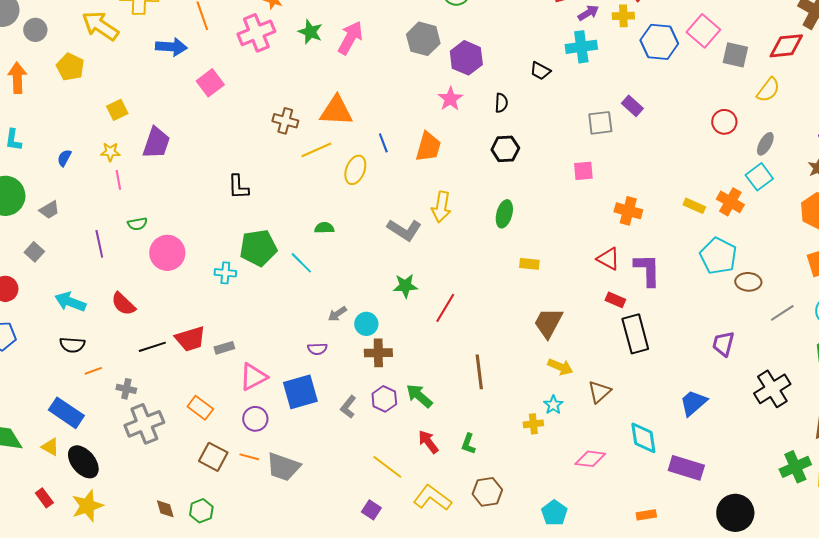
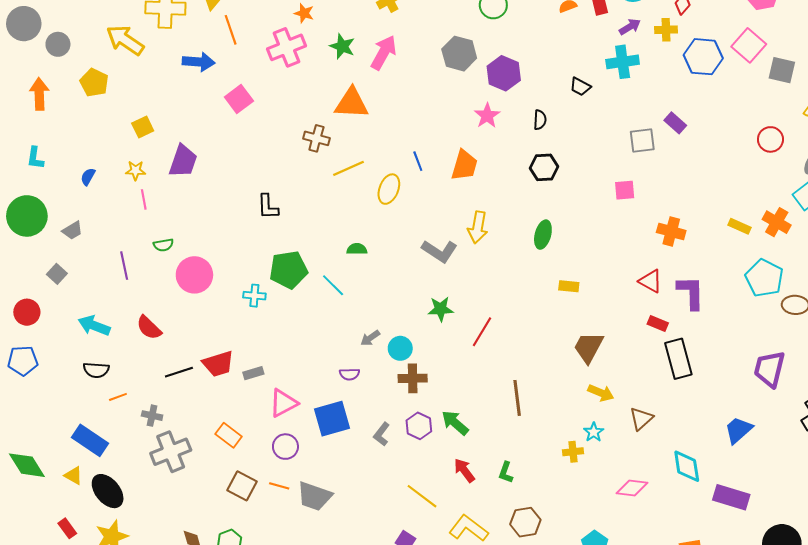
orange triangle: (336, 111) -> (352, 103), moved
purple trapezoid: (723, 344) -> (769, 369), size x1.4

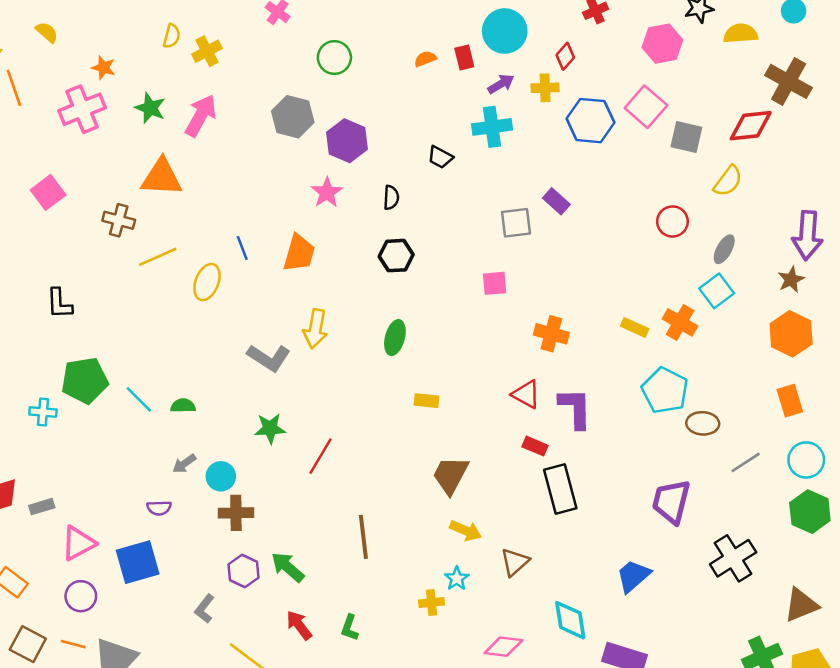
pink square: (239, 99) -> (48, 192), moved
green semicircle: (357, 249) -> (183, 406), moved
gray L-shape: (382, 434) -> (204, 609), moved

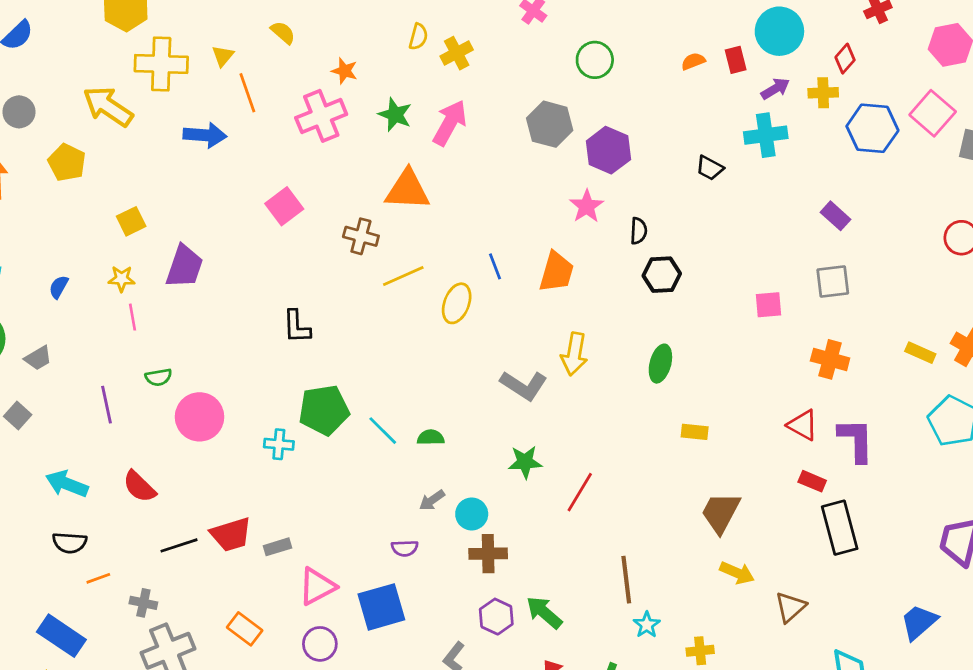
black semicircle: (391, 198) -> (639, 231), moved
gray square: (516, 223) -> (833, 281), moved
cyan star: (457, 579) -> (647, 625), moved

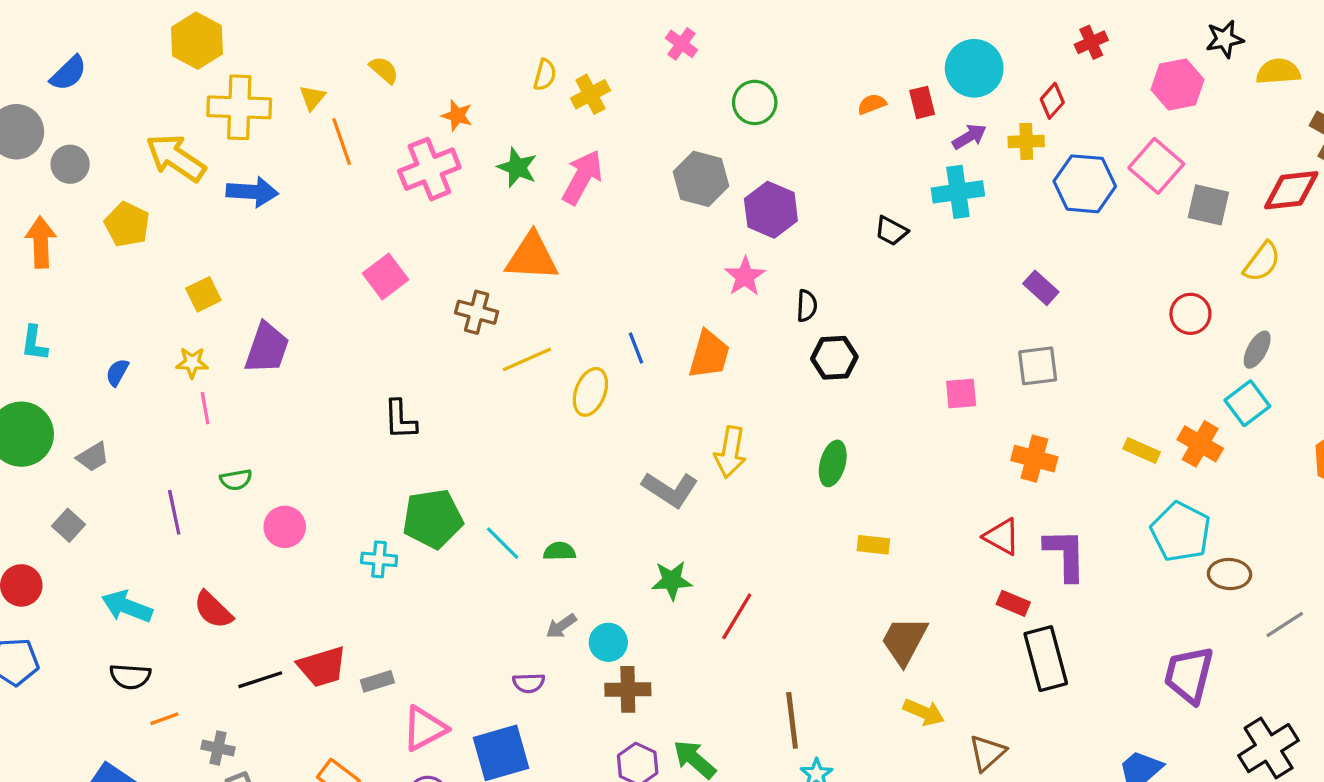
blue arrow: (205, 135) -> (252, 192), moved
pink circle: (200, 417) -> (285, 527), size x0.7

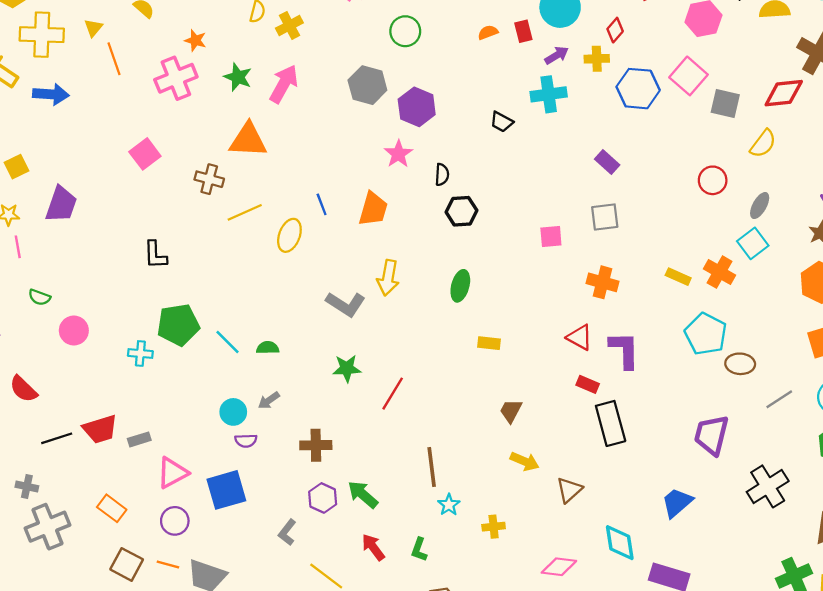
green semicircle: (236, 480) -> (39, 297), turned 30
brown trapezoid: (904, 641) -> (511, 411), size x0.7
cyan circle: (608, 642) -> (233, 412), moved

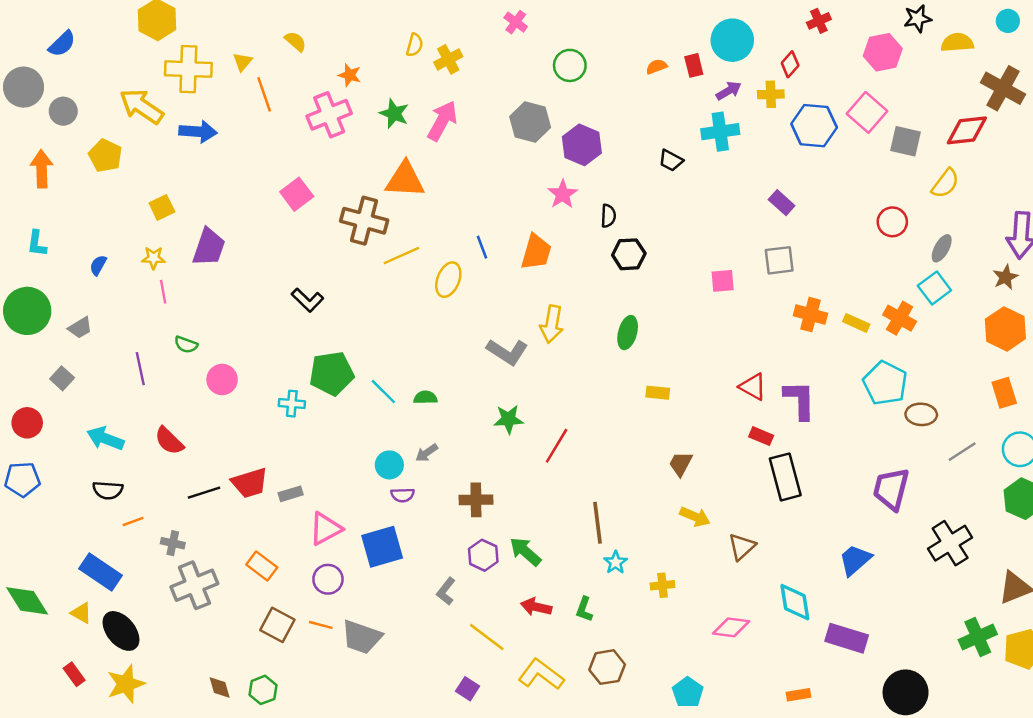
brown cross: (209, 179) -> (364, 221), size x1.5
black L-shape: (155, 255) -> (308, 300), turned -44
orange cross: (603, 282) -> (810, 315), moved
red arrow: (373, 547) -> (536, 607), turned -40

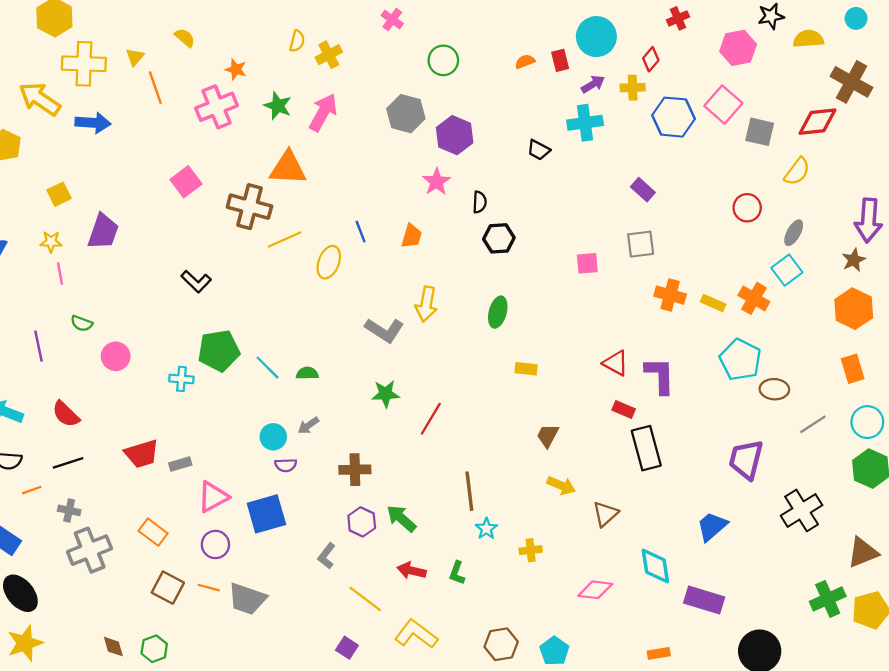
orange trapezoid: (536, 252) -> (412, 236), size x0.7
black line: (204, 493) -> (68, 463), moved
brown hexagon: (607, 667) -> (501, 644), moved

